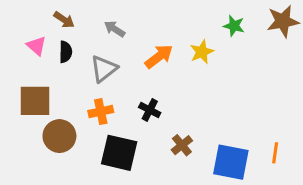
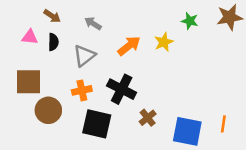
pink triangle: (36, 46) -> (30, 37), turned -35
black cross: (150, 110) -> (122, 89), size x1.6

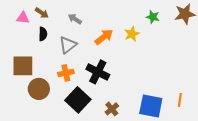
pink triangle: (30, 37) -> (23, 18), moved
brown cross: (148, 118) -> (112, 109), moved
black square: (97, 124) -> (78, 100), turned 30

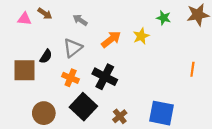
black semicircle: (43, 34) -> (46, 56), moved, turned 32
orange cross: (66, 73) -> (71, 78), turned 35
brown circle: (39, 89) -> (44, 113), moved
orange line: (180, 100) -> (192, 69), moved

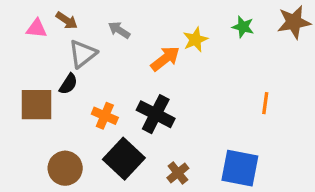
yellow star: (141, 36) -> (195, 40), moved
gray triangle: (73, 48) -> (83, 54), moved
orange line: (192, 69) -> (265, 103), moved

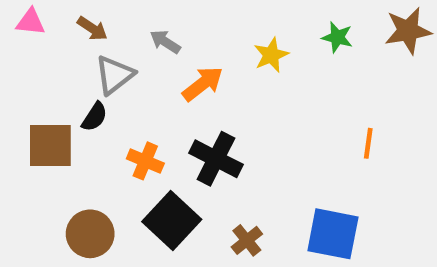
pink triangle: (37, 28) -> (31, 22), moved
orange arrow: (165, 59) -> (203, 84), moved

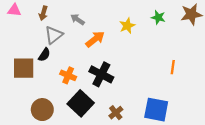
brown arrow: (92, 29) -> (43, 13), turned 72

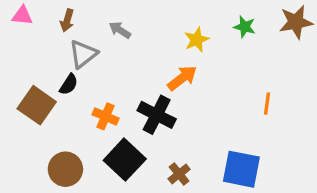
orange arrow: (95, 39) -> (182, 78), moved
brown square: (24, 68) -> (37, 105), turned 35

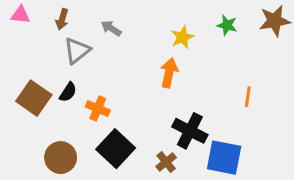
orange arrow: (182, 78) -> (169, 73), turned -40
black semicircle: (69, 84) -> (68, 92), moved
black cross: (157, 115) -> (190, 131), moved

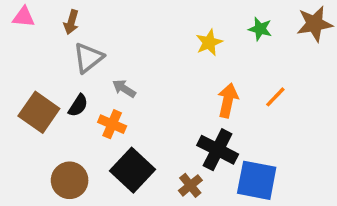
gray arrow: (111, 28) -> (124, 88), moved
orange arrow: (169, 73) -> (228, 100), moved
orange line: (248, 97) -> (275, 97), moved, turned 36

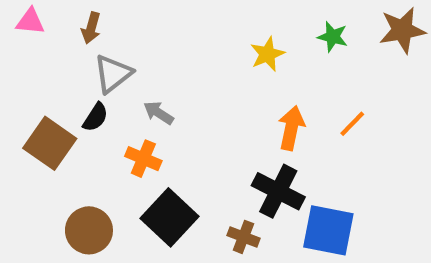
black semicircle: (78, 105) -> (95, 117), moved
brown cross: (190, 185) -> (243, 237), turned -30

